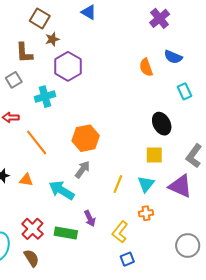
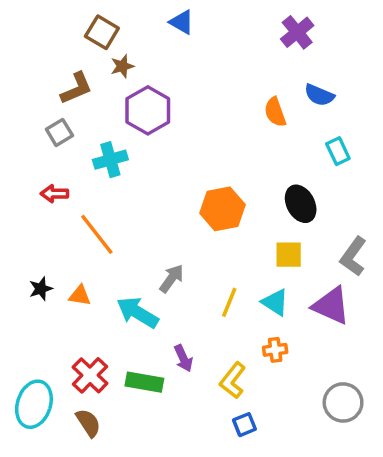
brown L-shape: (24, 53) -> (76, 88), turned -110
orange hexagon: (86, 138) -> (222, 209), moved
cyan triangle: (146, 184) -> (275, 302), turned -36

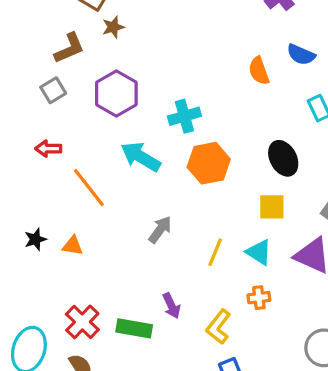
purple hexagon: (148, 110) -> (116, 94), moved
cyan cross: (110, 160) -> (184, 116), moved
cyan arrow: (138, 312) -> (141, 157), moved

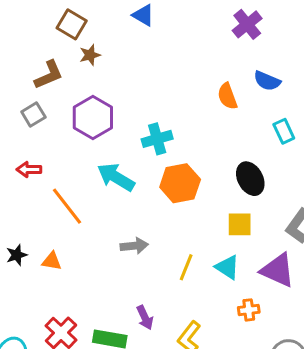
gray arrow: (160, 230) -> (134, 246), turned 48
orange cross: (259, 298) -> (249, 310), moved

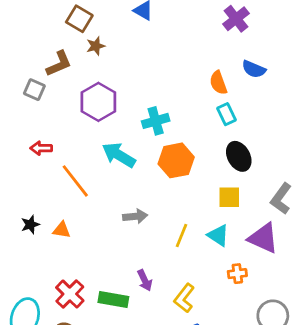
gray square: (33, 115) -> (34, 90), moved, turned -35
cyan rectangle: (284, 131) -> (226, 114), moved

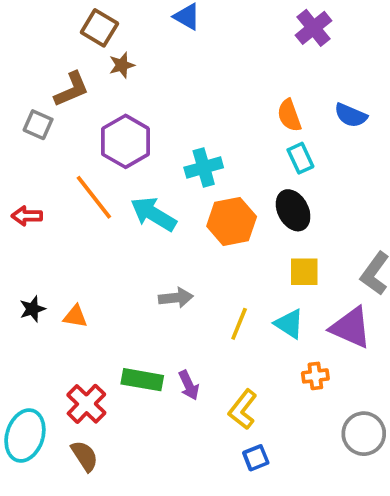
blue semicircle: (254, 69) -> (351, 115), moved
red arrow: (41, 148) -> (27, 216), moved
black ellipse: (239, 156) -> (293, 210), moved
orange line: (75, 181) -> (94, 197), moved
green rectangle: (113, 299) -> (142, 380), moved

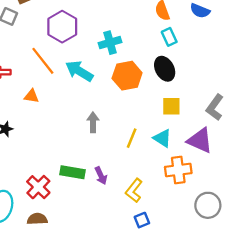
gray arrow: (176, 298) -> (93, 122), turned -84
orange triangle: (75, 316) -> (31, 96), moved
orange cross: (315, 376) -> (178, 170), size x1.6
brown semicircle: (85, 456) -> (37, 219), turned -60

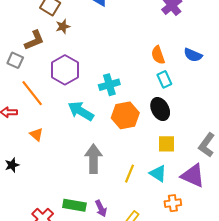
orange line: (43, 61) -> (32, 93), moved
orange triangle: (31, 96) -> (36, 134), turned 32
gray arrow: (93, 122) -> (93, 159), size x1.5
orange cross: (178, 170) -> (173, 203), size x0.7

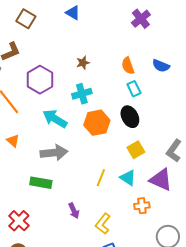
brown star: (63, 26) -> (83, 63), moved
yellow square: (166, 144) -> (136, 150), turned -30
gray arrow: (93, 159) -> (54, 153), moved, turned 84
green rectangle: (74, 205) -> (41, 183), moved

